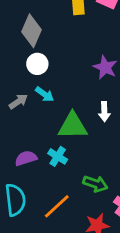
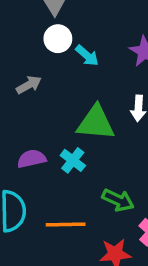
cyan arrow: (45, 94) -> (87, 56), moved
orange line: (57, 206) -> (66, 224), turned 36

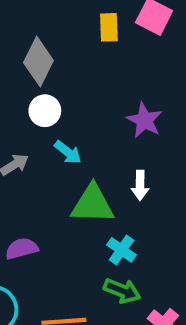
cyan arrow: (87, 56) -> (68, 152), moved
cyan cross: (73, 160) -> (122, 250), moved

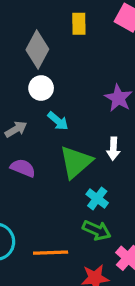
yellow rectangle: (109, 27) -> (79, 24), moved
green triangle: (93, 204) -> (76, 162), turned -45
purple semicircle: (22, 249) -> (23, 168), moved, turned 35

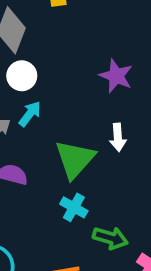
cyan arrow: (58, 121) -> (30, 114), moved, turned -85
cyan cross: (97, 198) -> (74, 207), moved

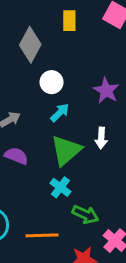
white circle: (22, 76) -> (52, 82), moved
cyan arrow: (30, 114) -> (60, 113), moved

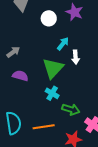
white circle: (52, 82) -> (49, 18), moved
purple star: (106, 91) -> (74, 12), moved
cyan arrow: (60, 113) -> (63, 44), moved

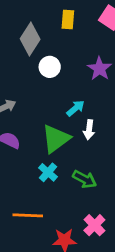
white circle: (49, 18) -> (50, 67), moved
green arrow: (71, 109) -> (85, 179), moved

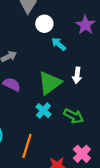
cyan arrow: (76, 108) -> (59, 44), moved, turned -98
orange line: (28, 215) -> (27, 146), turned -75

